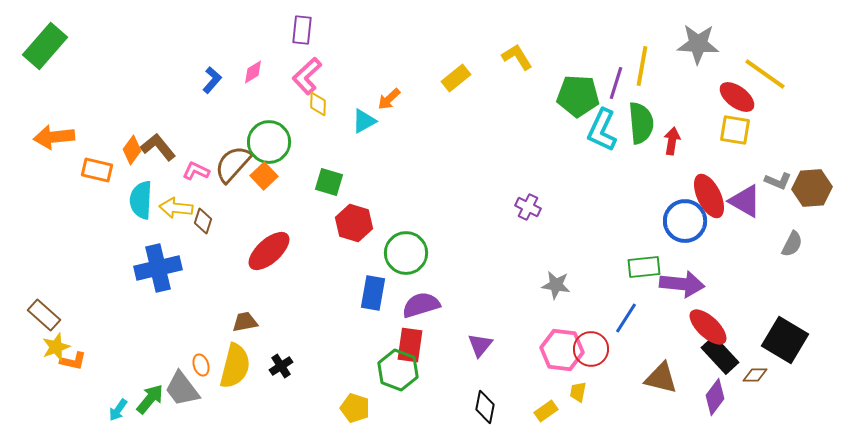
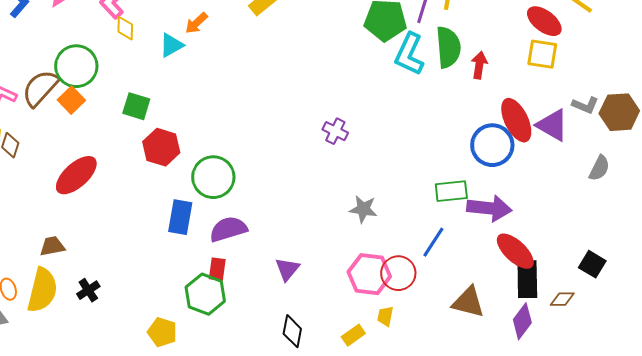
black square: (785, 340) -> (592, 264), size x0.6
red rectangle: (410, 345) -> (217, 269), size x0.7
black rectangle: (720, 355) -> (527, 279), turned 42

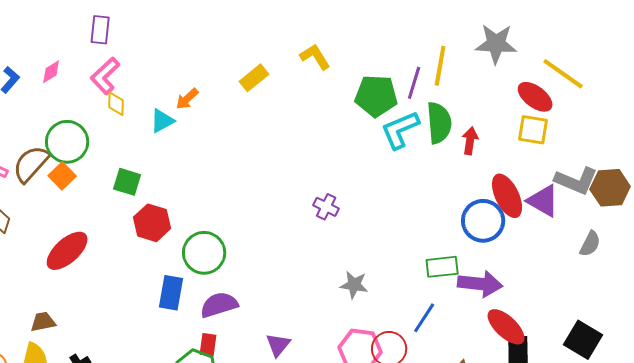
cyan L-shape: (409, 54) -> (400, 130), turned 42
gray L-shape: (585, 105) -> (576, 181), size x1.6
black square: (592, 264) -> (583, 340), size x1.4

